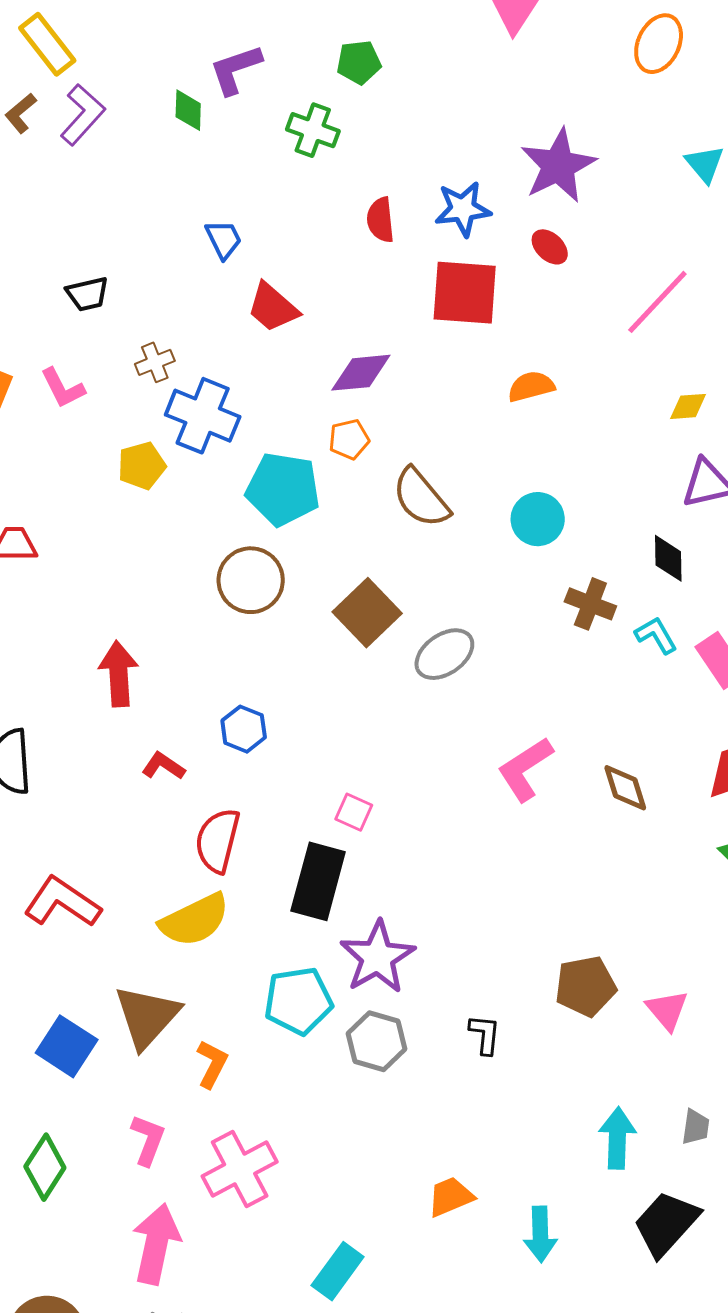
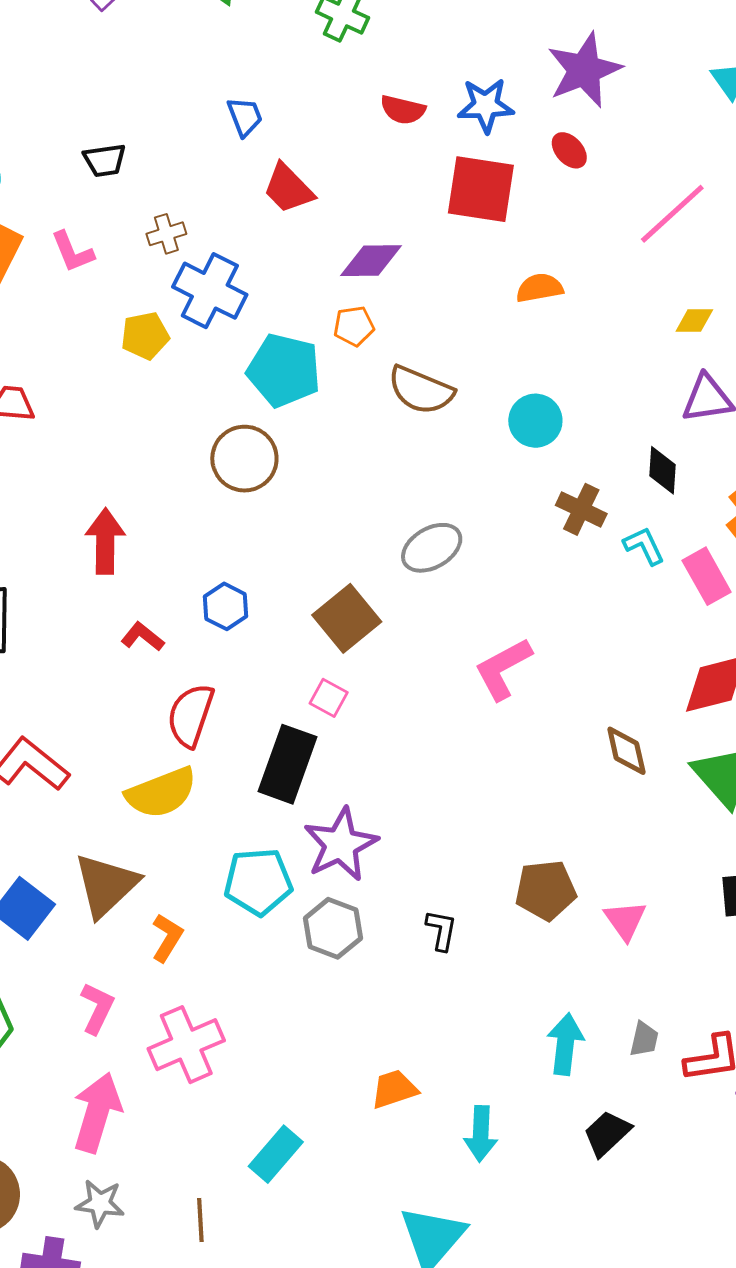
red semicircle: (380, 220) -> (403, 110), turned -75
brown semicircle: (421, 498) -> (421, 390), turned -32
brown square: (367, 613) -> (347, 618), moved
brown diamond: (625, 788) -> (626, 751), moved
black trapezoid: (666, 1224) -> (607, 1133), size x0.7

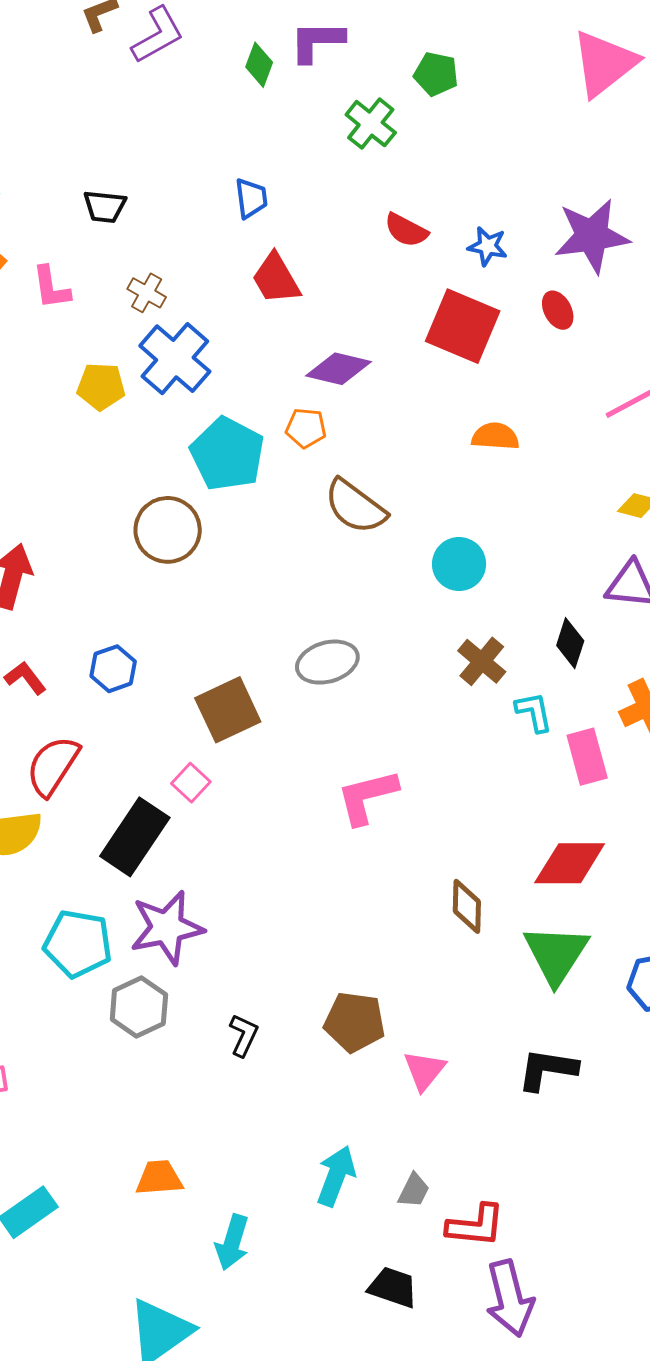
blue star: (486, 105) -> (488, 246), size x0.7
brown cross: (166, 234) -> (147, 293), turned 33
black trapezoid: (607, 1133) -> (393, 1287), moved, turned 48

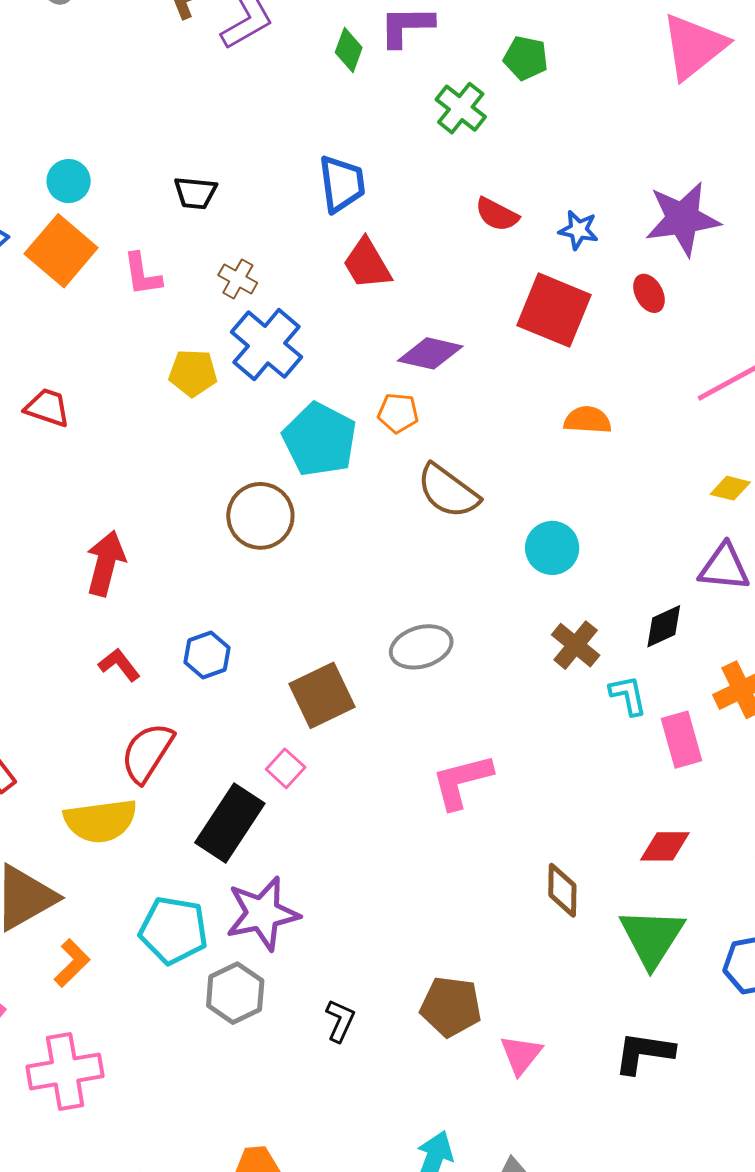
blue trapezoid: (251, 198) -> (342, 184), size x1.4
black diamond: (570, 643) -> (664, 626), turned 48
red diamond: (570, 863) -> (665, 846), size x0.7

